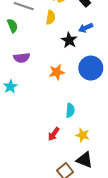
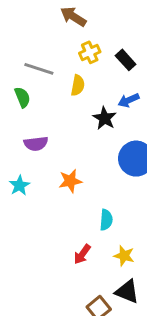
orange star: (57, 72) -> (70, 181), moved

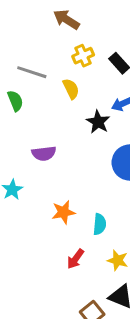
yellow semicircle: (78, 85) -> (71, 89), turned -36
purple semicircle: (36, 144) -> (44, 153), moved
orange star: (70, 181) -> (63, 212), moved

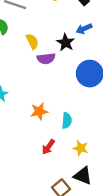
yellow semicircle: (71, 89) -> (32, 41), moved
purple semicircle: (44, 153) -> (46, 59), moved

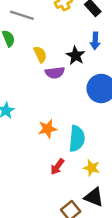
blue arrow: (84, 29) -> (95, 41), turned -63
cyan semicircle: (67, 121) -> (77, 139), size x1.5

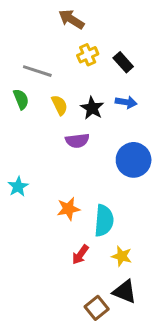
blue arrow: (95, 41) -> (126, 102), turned -84
yellow semicircle: (40, 54) -> (60, 105), moved
black star: (76, 56) -> (92, 108), moved

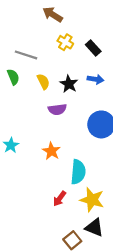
yellow cross: (88, 55) -> (65, 42), turned -35
orange star: (68, 209) -> (51, 151), moved, turned -30
yellow star: (122, 256) -> (92, 200), size x1.5

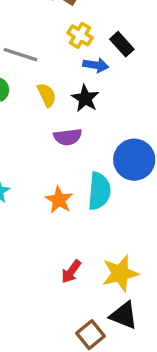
blue arrow: (95, 79) -> (96, 65), moved
cyan semicircle: (78, 172) -> (99, 191), moved
yellow star: (92, 200) -> (120, 273), turned -30

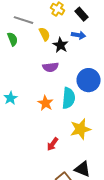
blue arrow: (96, 65) -> (78, 35), moved
yellow semicircle: (47, 95) -> (44, 34), moved
yellow star: (120, 273) -> (80, 129), moved

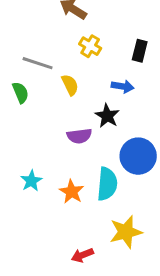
black rectangle: (82, 14) -> (140, 51), moved, turned 56
black star: (60, 45) -> (107, 116), moved
cyan star: (10, 98) -> (31, 181), moved
red arrow: (52, 144) -> (82, 255), turned 32

